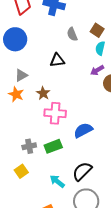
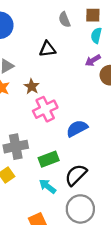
brown square: (97, 30) -> (93, 15), turned -32
pink cross: (55, 113) -> (45, 109), turned -30
gray cross: (29, 146) -> (16, 147), size x1.5
green rectangle: (53, 146) -> (49, 159), moved

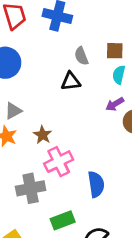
black triangle: (47, 49) -> (71, 81), moved
blue semicircle: (77, 128) -> (96, 184), turned 110
gray cross: (16, 147) -> (31, 188), moved

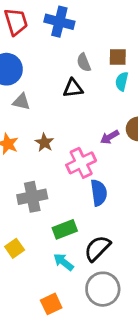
purple arrow: (115, 104) -> (110, 137), moved
gray triangle: (13, 111) -> (21, 102), moved, turned 42
pink cross: (59, 162) -> (81, 163), moved

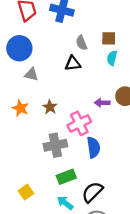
purple arrow: (110, 137) -> (102, 103), turned 32
gray cross: (32, 197) -> (55, 145), moved

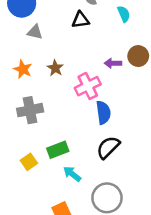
cyan semicircle: (112, 58) -> (124, 14), turned 144
gray cross: (55, 145) -> (30, 110), moved
green rectangle: (66, 177) -> (58, 150), moved
black semicircle: (92, 192) -> (108, 147), moved

